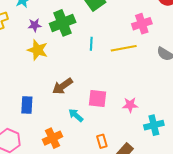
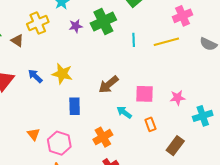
yellow star: (38, 50) -> (62, 74), moved
orange rectangle: (102, 141) -> (150, 124), moved

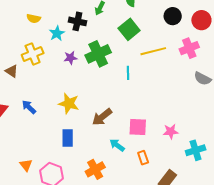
pink cross: (182, 16) -> (189, 48), moved
yellow line: (166, 42) -> (153, 51), moved
yellow star: (62, 74) -> (69, 103), moved

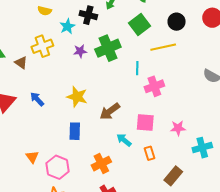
black circle: (173, 16) -> (177, 22), moved
pink cross: (189, 48) -> (154, 86), moved

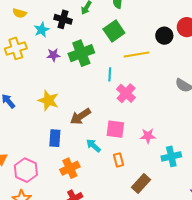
black circle: (177, 22) -> (164, 36), moved
pink cross: (154, 86) -> (126, 93), turned -30
blue rectangle: (75, 131) -> (55, 138), moved

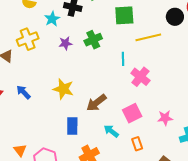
green square: (114, 31) -> (124, 15), turned 35
green cross: (81, 53) -> (93, 40), size x0.7
pink square: (115, 129) -> (132, 113), turned -30

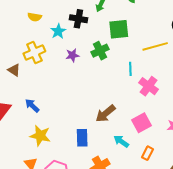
green square: (124, 15) -> (119, 29), moved
yellow star: (63, 89) -> (40, 136), moved
orange rectangle: (137, 144) -> (148, 153), turned 48

